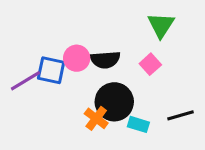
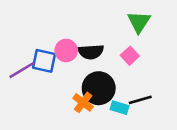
black line: (180, 115) -> (140, 100), moved

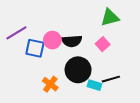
green triangle: (139, 22) -> (110, 17), turned 42
purple line: (22, 70) -> (16, 33), moved
orange cross: (83, 102) -> (50, 84), moved

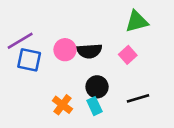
blue square: (35, 48) -> (29, 60), moved
black circle: (78, 70) -> (97, 87), size x0.7
cyan rectangle: (94, 85) -> (94, 106), moved, turned 48

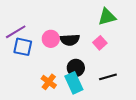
cyan rectangle: (94, 106) -> (74, 83), size x1.5

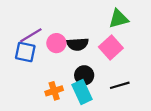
purple line: (16, 32) -> (31, 35), moved
pink square: (100, 43) -> (111, 48), size x1.5
orange cross: (49, 82) -> (54, 91), turned 35

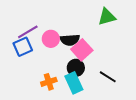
pink square: (111, 48) -> (82, 50), moved
blue square: (25, 52) -> (23, 47), turned -36
black line: (120, 85) -> (108, 77), turned 48

